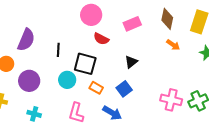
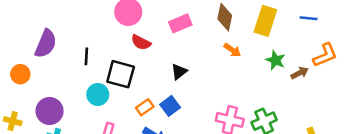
purple circle: (29, 81) -> (50, 111), moved
orange rectangle: (96, 88) -> (145, 107), moved, turned -64

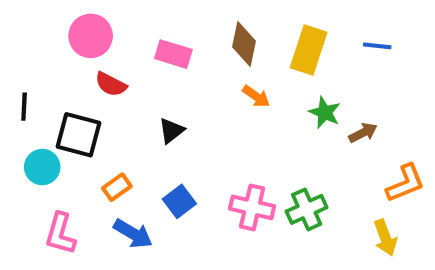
pink rectangle: (180, 23) -> (173, 54), turned 40
orange L-shape: (325, 55) -> (405, 183), moved
blue square: (170, 106) -> (179, 201), moved

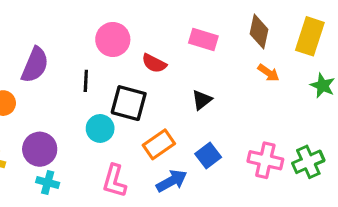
pink circle: (91, 36) -> (113, 39), moved
orange rectangle: (117, 187) -> (159, 144), size x1.4
blue arrow: (133, 234) -> (172, 181), turned -60

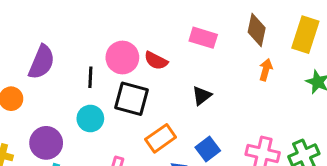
pink circle: (113, 39) -> (122, 57), moved
orange arrow: (269, 73) -> (266, 70), turned -110
cyan circle: (100, 128) -> (90, 119), moved

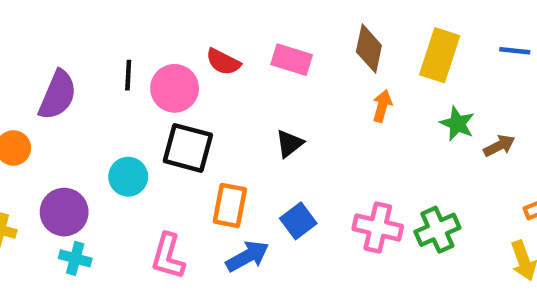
red semicircle: (156, 61) -> (223, 62), moved
black line: (90, 77) -> (128, 75), moved
orange rectangle: (161, 138) -> (230, 205), turned -44

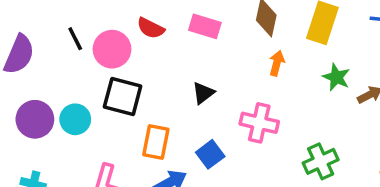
black line: (128, 75) -> (75, 39), turned -30
purple circle: (64, 212) -> (35, 119), moved
pink cross: (378, 227) -> (259, 123), moved

